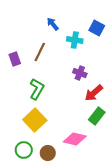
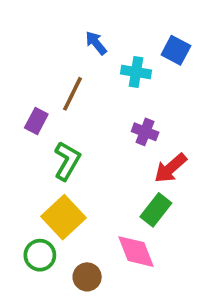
purple rectangle: (15, 59) -> (36, 121), moved, turned 48
green rectangle: (97, 116) -> (156, 210), moved
pink diamond: (75, 139) -> (136, 252), turned 55
green circle: (24, 150) -> (40, 255), moved

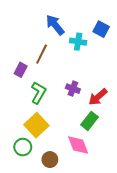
blue arrow: (96, 43) -> (55, 25), size x1.5
purple cross: (145, 132) -> (73, 89), moved

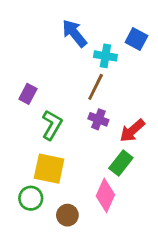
brown line: (42, 54) -> (96, 87), moved
yellow square: (36, 125) -> (49, 169), turned -35
pink diamond: (78, 145) -> (105, 195), turned 45

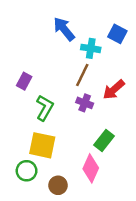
red arrow: (132, 131) -> (114, 90), moved

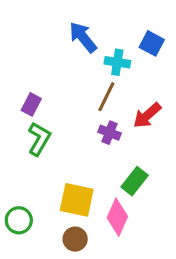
green L-shape: (45, 108) -> (39, 139), moved
yellow square: (42, 145) -> (77, 200), moved
green circle: (27, 171) -> (19, 220), moved

